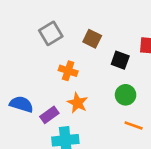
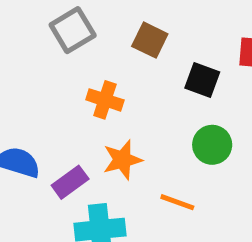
orange star: (77, 103) -> (122, 160), turned 30
orange line: (134, 126) -> (177, 202), moved

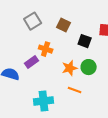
orange star: (122, 160) -> (70, 68), moved
purple rectangle: (70, 182) -> (32, 62), moved

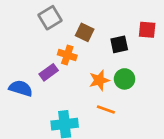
brown square: (64, 25) -> (85, 32), moved
black square: (85, 41) -> (119, 44), turned -32

